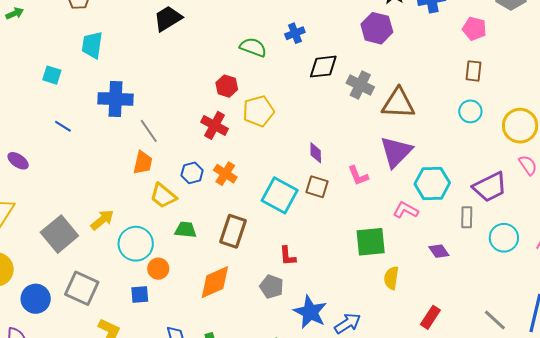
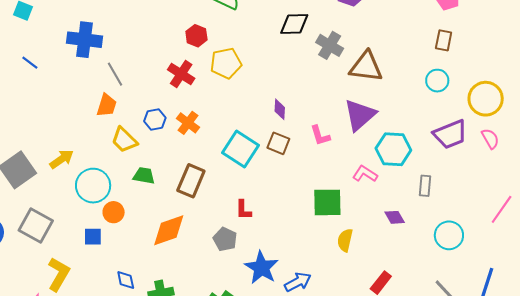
purple trapezoid: (490, 187) -> (450, 134), moved
cyan circle: (504, 238) -> (449, 235), moved

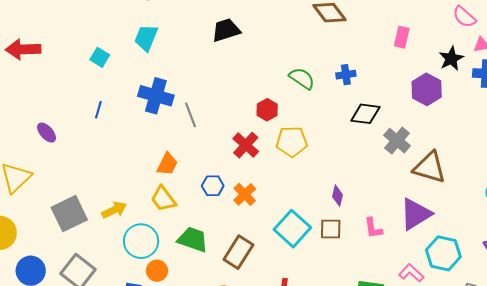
blue line: (30, 63) -> (98, 110), turned 60
gray line: (115, 74) -> (191, 115), moved
yellow trapezoid: (124, 140) -> (163, 199), moved
brown square: (278, 143) -> (331, 229), turned -30
green trapezoid: (144, 176) -> (193, 239), size x1.4

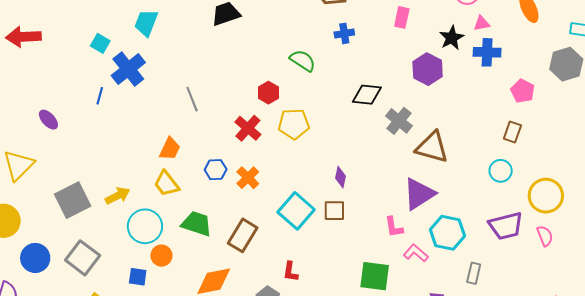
blue cross: (346, 75) -> (344, 33), moved
blue cross: (156, 96) -> (128, 69), moved, turned 36
pink L-shape: (373, 228) -> (394, 227), moved

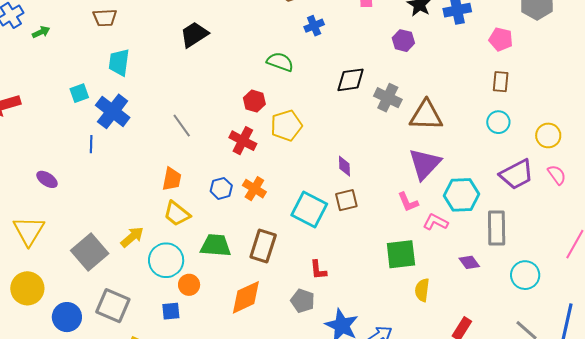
cyan square: (100, 43) -> (79, 93), turned -36
purple hexagon: (428, 69) -> (403, 41), size x0.7
yellow circle: (546, 196) -> (548, 135), size x0.7
gray rectangle: (474, 273) -> (497, 228), size x1.6

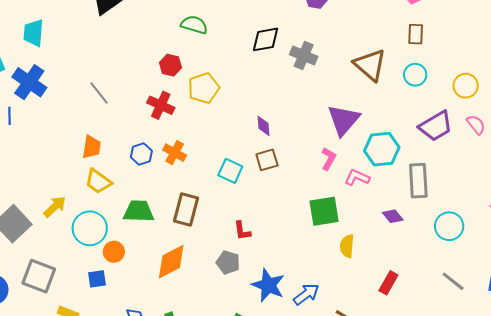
brown triangle: (426, 115) -> (370, 65), moved, turned 42
pink L-shape: (408, 202) -> (329, 159), turned -125
cyan square: (309, 209) -> (230, 171), size x0.7

